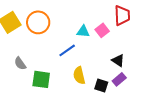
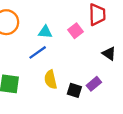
cyan triangle: (83, 31) -> (45, 32), moved
black triangle: (118, 60) -> (109, 54), moved

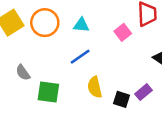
cyan triangle: (45, 32) -> (81, 25), moved

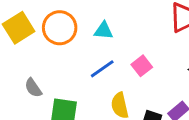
pink square: (123, 32) -> (142, 66), moved

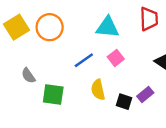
cyan triangle: (104, 31) -> (107, 27), moved, size x1.5

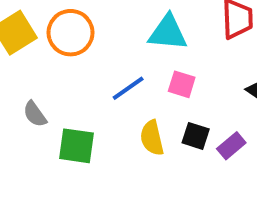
pink square: (116, 58) -> (182, 84), turned -35
black square: (124, 102) -> (196, 136), moved

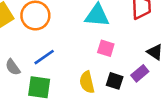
blue line: (128, 88) -> (44, 57), moved
purple rectangle: (231, 146) -> (140, 73), moved

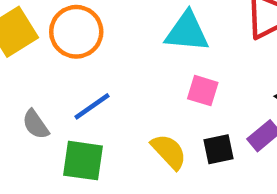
black square: (115, 81) -> (219, 149), turned -30
yellow semicircle: (87, 82) -> (169, 152), turned 150

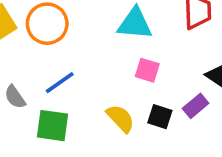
black square: (219, 149) -> (160, 117), turned 30

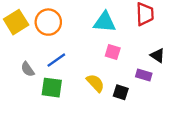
purple rectangle: (196, 106) -> (144, 75), turned 56
black square: (160, 117) -> (121, 92), moved

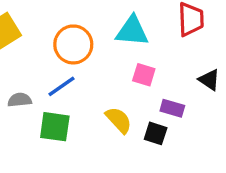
orange circle: (48, 22) -> (73, 44), moved
gray semicircle: (28, 69) -> (20, 100), turned 119
purple rectangle: (144, 75) -> (172, 108), moved

